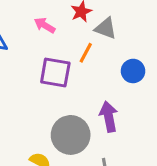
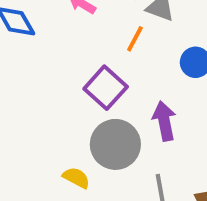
purple square: (55, 73) -> (106, 88), moved, turned 32

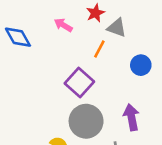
purple arrow: (164, 121) -> (131, 117), moved

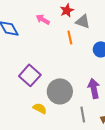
orange line: (99, 49) -> (70, 37), turned -40
purple square: (79, 82) -> (30, 75), moved

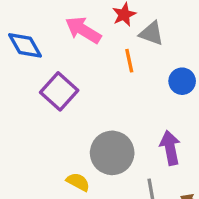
pink arrow: (43, 19) -> (83, 30), size x1.5
purple square: (30, 75) -> (59, 91), moved

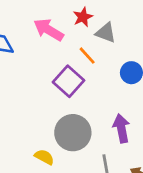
orange line: (129, 61) -> (87, 56), turned -30
purple square: (59, 91) -> (69, 81), moved

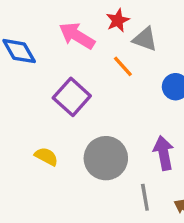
purple square: (69, 81) -> (72, 97), moved
yellow semicircle: (44, 157) -> (46, 156), moved

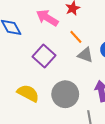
gray triangle: (145, 39) -> (85, 55), moved
yellow semicircle: (46, 156) -> (28, 93), size x1.5

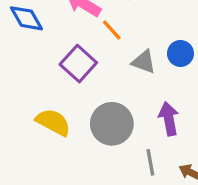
orange line: (76, 37) -> (112, 30), moved

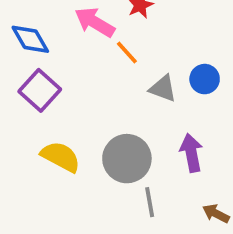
purple square: (78, 64) -> (40, 90), moved
gray line: (150, 162) -> (150, 202), moved

